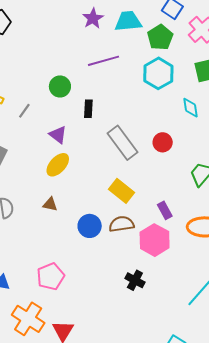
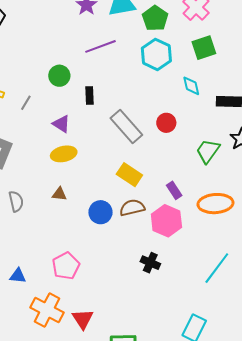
yellow ellipse: (58, 165) -> (64, 154), turned 40

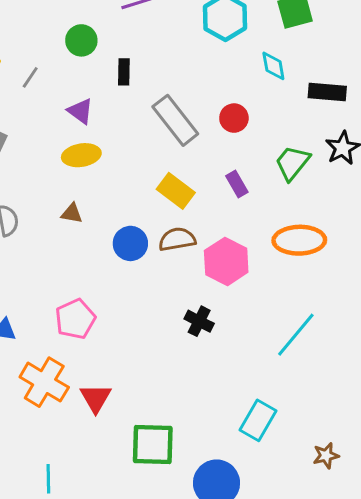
purple rectangle: (174, 190) -> (237, 184), moved

